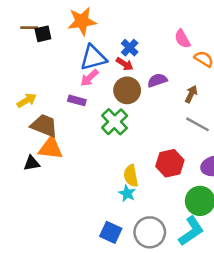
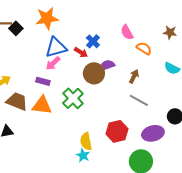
black square: (43, 34) -> (16, 28), turned -32
blue cross: (130, 48) -> (93, 41), moved
brown circle: (127, 90) -> (94, 73), moved
orange triangle: (50, 148) -> (42, 105), moved

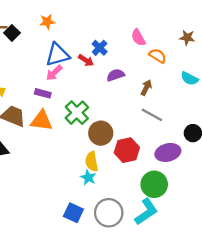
orange star: (47, 18) -> (47, 22), size x0.6
brown circle: (94, 73) -> (101, 133), moved

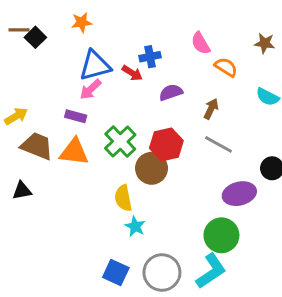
blue cross: (100, 48) -> (150, 57), turned 35
red hexagon: (127, 150) -> (166, 144), moved
yellow semicircle: (92, 162) -> (123, 198), moved

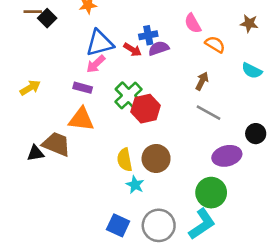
purple semicircle: (171, 92) -> (159, 48), moved
green cross: (120, 142) -> (129, 96), moved
red hexagon: (166, 144) -> (146, 109), moved
brown trapezoid: (37, 146) -> (56, 144), moved
brown circle: (152, 168) -> (156, 158), moved

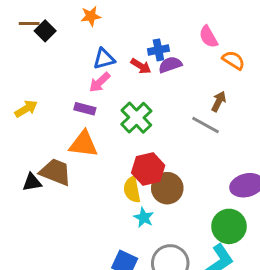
blue triangle: (100, 43) -> (104, 59), size x0.7
red hexagon: (146, 109) -> (148, 169), moved
gray line: (209, 113) -> (205, 125), moved

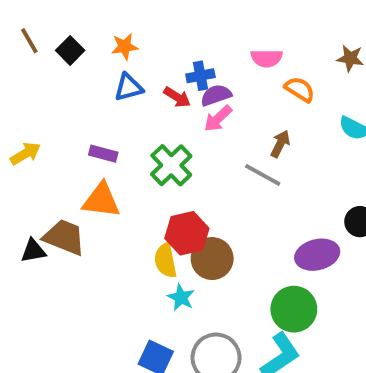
orange star: (91, 16) -> (125, 47), moved
brown line: (29, 24) -> (29, 41), turned 60
black square: (45, 31) -> (70, 50), moved
pink semicircle: (208, 37) -> (267, 58), turned -60
pink arrow: (100, 82) -> (218, 119), moved

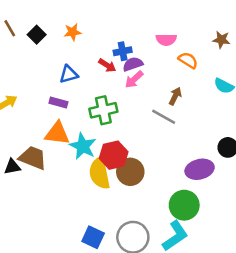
blue triangle: (129, 87) -> (69, 74), moved
green cross: (171, 165) -> (103, 110), turned 32
yellow semicircle: (165, 260) -> (100, 173), size x1.4
cyan star: (181, 297) -> (83, 146), moved, size x1.5

